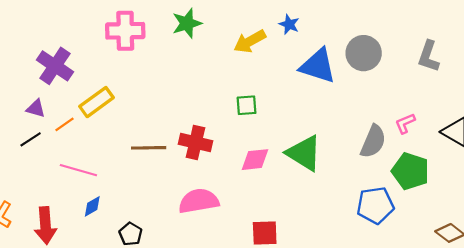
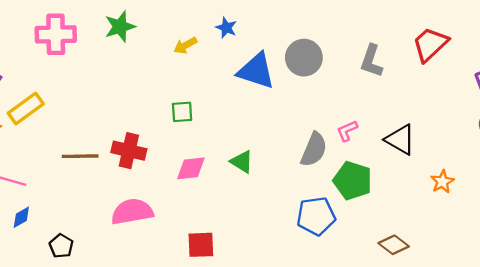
yellow arrow: (250, 41) -> (185, 45), size x0.7
green triangle: (304, 153) -> (242, 162), size x0.6

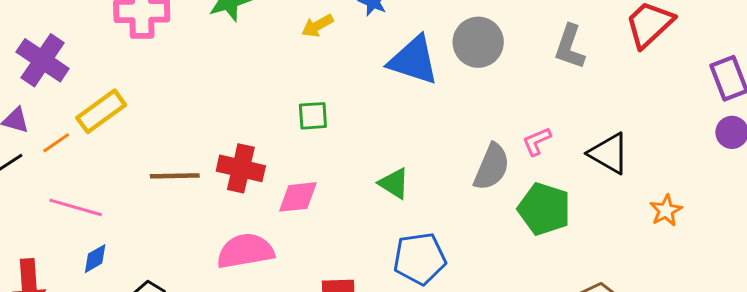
pink diamond: (191, 168) -> (298, 197), moved
blue pentagon: (316, 216) -> (420, 259), moved

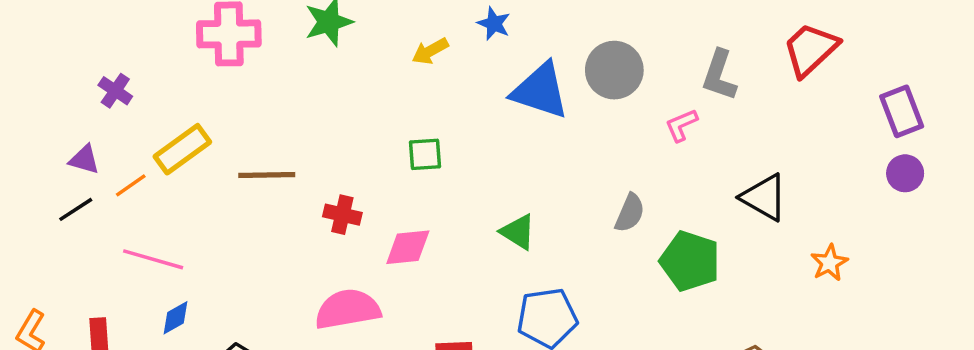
purple cross: (43, 60) -> (115, 91), size x0.6
pink L-shape: (537, 141) -> (681, 125), moved
gray semicircle: (492, 167) -> (630, 213), size x0.7
red cross: (241, 168) -> (342, 215), size x0.7
brown line: (175, 176) -> (267, 175), moved

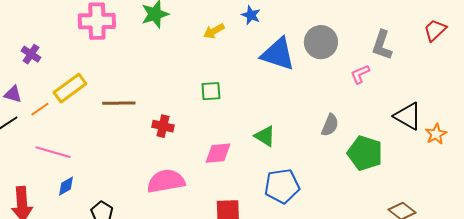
red trapezoid: (810, 49) -> (435, 30), size x0.7
pink diamond: (408, 247) -> (218, 153), moved
orange star: (829, 263) -> (436, 134), moved

